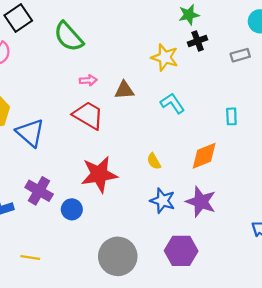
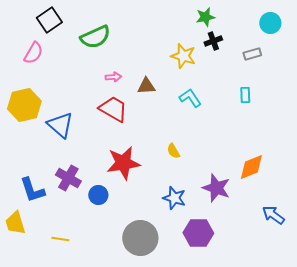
green semicircle: (69, 37) -> (95, 37), turned -72
cyan rectangle: (231, 116) -> (245, 95), moved
orange diamond: (204, 156) -> (251, 167), moved
blue star: (163, 201) -> (174, 198), moved

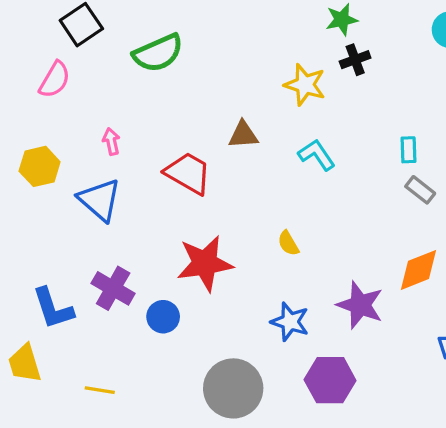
gray rectangle: (252, 54) -> (420, 190), moved, turned 54
pink arrow: (113, 77) -> (111, 141), moved, turned -98
yellow hexagon: (24, 105) -> (40, 166), size x0.7

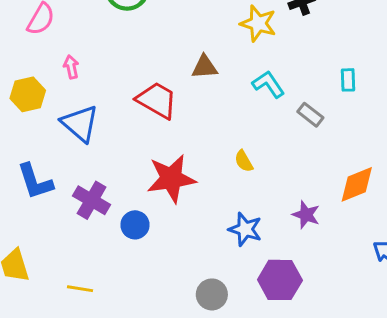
pink arrow: (111, 141) -> (71, 67), moved
gray rectangle: (420, 190) -> (310, 115), moved
purple star: (360, 305) -> (306, 215), size x0.7
blue L-shape: (53, 308) -> (35, 181), moved
gray circle: (233, 388) -> (212, 294), moved, size x0.6

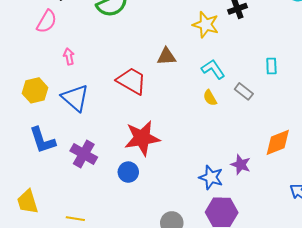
yellow hexagon: (28, 94) -> (35, 90), moved
yellow semicircle: (244, 161) -> (210, 98), moved
blue circle: (135, 225) -> (128, 172), moved
blue star: (245, 229) -> (211, 177), moved

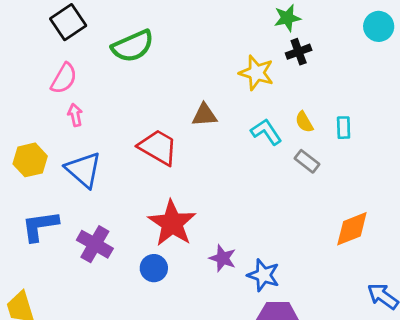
pink semicircle: (47, 21) -> (64, 78), moved
yellow semicircle: (210, 98) -> (304, 122), moved
red star: (142, 138) -> (172, 223), turned -30
blue L-shape: (42, 140) -> (40, 226), turned 100
purple star: (241, 165) -> (223, 258), moved

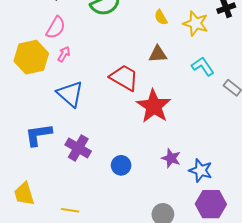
pink arrow: (75, 115) -> (64, 54), turned 42
yellow semicircle: (304, 122) -> (161, 17), moved
yellow hexagon: (30, 160) -> (31, 57), moved, size x1.4
red star: (172, 223) -> (154, 106), moved

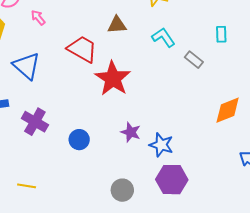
pink arrow: (64, 54) -> (38, 17), moved, turned -70

